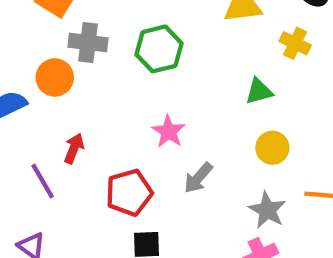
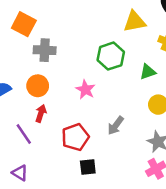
green hexagon: (159, 49) -> (111, 56), moved
orange circle: (55, 78) -> (38, 86), moved
pink star: (168, 131) -> (86, 90), moved

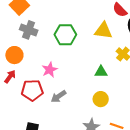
green hexagon: (111, 56) -> (65, 35), moved
gray arrow: (116, 126) -> (59, 96), moved
red pentagon: (75, 137) -> (32, 90), moved

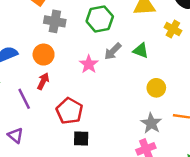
green triangle: (101, 72) -> (141, 51), moved, turned 32
red pentagon: (32, 90) -> (69, 111), moved, turned -30
gray arrow: (59, 96) -> (113, 51), moved

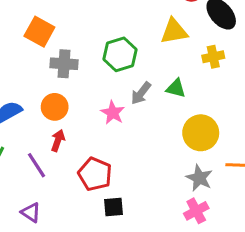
yellow cross: (173, 29) -> (213, 57), turned -35
yellow circle: (156, 88) -> (201, 133), size x1.5

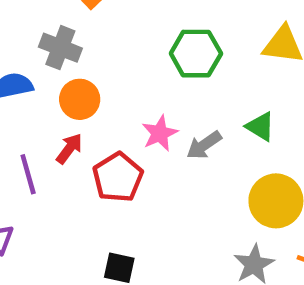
gray cross: (64, 64) -> (60, 48), moved
gray arrow: (141, 93) -> (204, 145), moved
red pentagon: (95, 174) -> (118, 177), moved

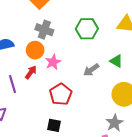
gray cross: (60, 48) -> (44, 30), moved
pink star: (160, 133) -> (53, 62), moved
red pentagon: (118, 177) -> (61, 94), moved

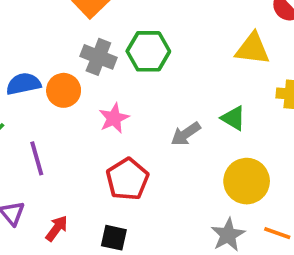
green hexagon: (87, 29) -> (148, 51), moved
orange circle: (35, 50) -> (64, 90), moved
red arrow: (31, 72) -> (57, 228), moved

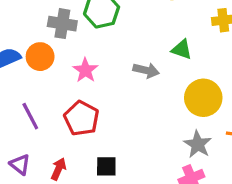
gray arrow: (186, 134) -> (146, 70), turned -120
red pentagon: (127, 179) -> (81, 118), moved

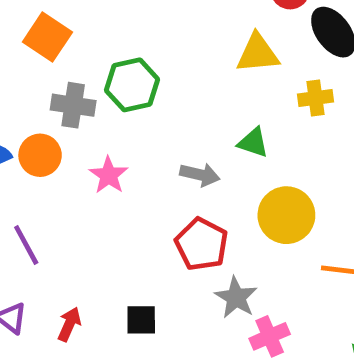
red pentagon: (81, 118) -> (202, 244), moved
gray star: (198, 144) -> (236, 297), moved

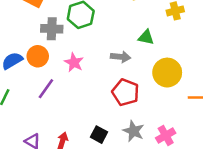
purple line: (26, 245) -> (46, 89), moved, turned 70
gray star: (236, 297) -> (134, 131), moved
black square: (141, 320) -> (99, 135), turned 35

